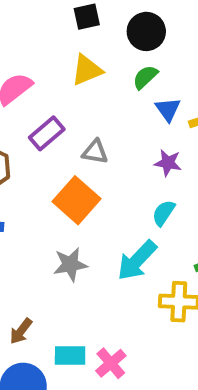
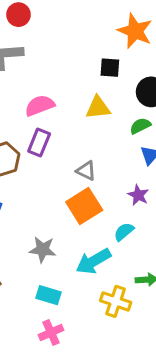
purple rectangle: (47, 133) -> (39, 143), moved, turned -44
orange square: (77, 200) -> (84, 206), moved
cyan rectangle: (70, 355) -> (49, 295), moved

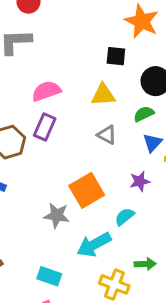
gray triangle: (86, 171) -> (107, 135), moved
purple star: (138, 195) -> (140, 181), turned 30
gray star: (43, 250) -> (57, 215), moved

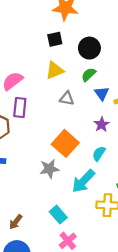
cyan rectangle: (49, 276) -> (58, 215), turned 48

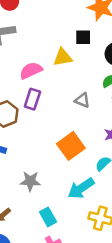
yellow triangle: (55, 70) -> (63, 57), moved
gray star: (49, 169) -> (30, 181), moved

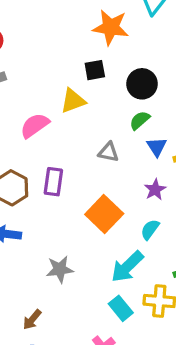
purple rectangle: (32, 99) -> (53, 182), moved
cyan rectangle: (48, 217) -> (121, 308), moved

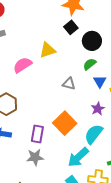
black square: (95, 70) -> (71, 27), moved, turned -32
purple rectangle: (53, 182) -> (37, 134), moved
cyan semicircle: (150, 230) -> (94, 134), size x1.5

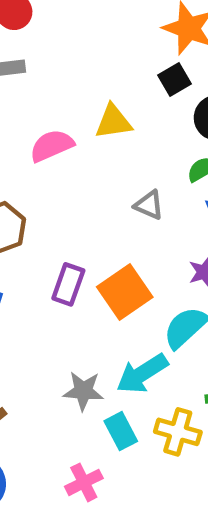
purple rectangle: (37, 134) -> (68, 284), moved
gray star: (35, 157) -> (83, 391), moved

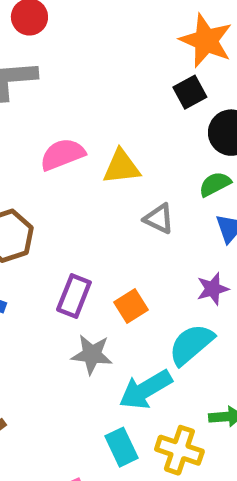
yellow triangle: (113, 122) -> (122, 167), moved
orange square: (125, 292) -> (131, 306), size x0.6
gray star: (83, 391) -> (92, 354), moved

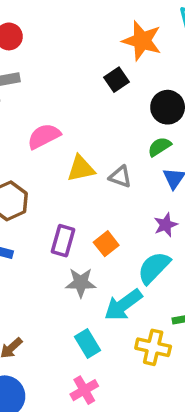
black square: (190, 92) -> (117, 80), moved
yellow triangle: (122, 167) -> (81, 169), moved
cyan rectangle: (121, 447) -> (87, 343), moved

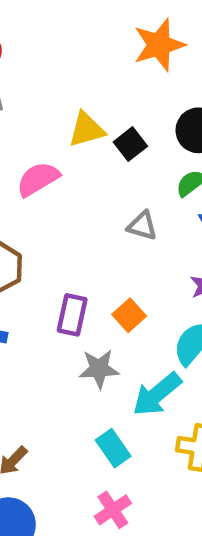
orange star: (142, 41) -> (159, 45), turned -30
black square: (117, 80) -> (130, 144), moved
yellow triangle: (81, 169) -> (87, 129), moved

